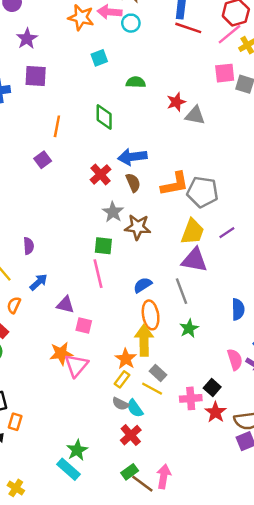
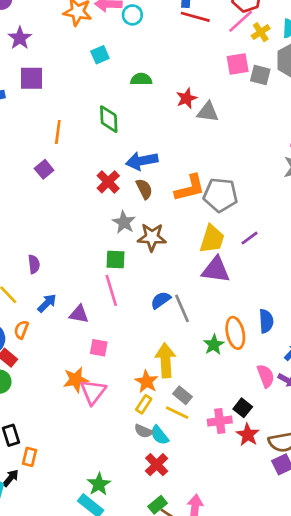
gray line: (181, 291) -> (182, 308), moved
purple triangle: (65, 305) -> (79, 314), moved
orange ellipse: (151, 315) -> (235, 333), moved

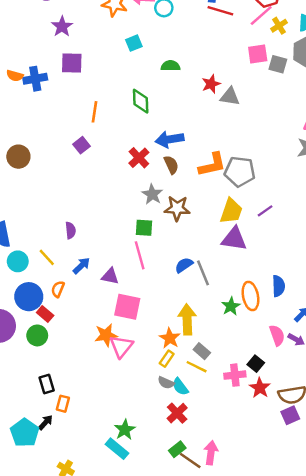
pink square: (99, 348) -> (127, 307), size x1.6

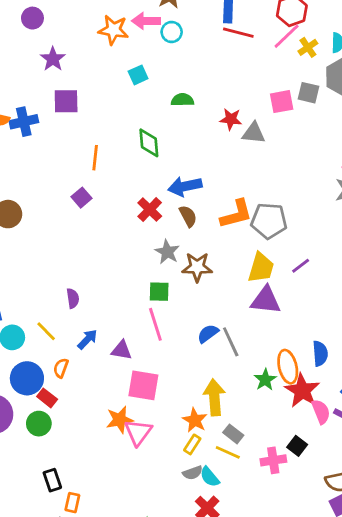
pink square: (258, 54) -> (282, 102), moved
red star: (211, 84) -> (231, 119), turned 30
gray semicircle: (166, 383) -> (193, 473), turned -42
red star: (260, 388) -> (302, 391), moved, size x1.4

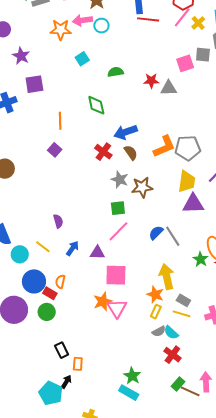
pink line: (155, 324) -> (118, 231), turned 70
orange semicircle: (61, 368) -> (60, 282), moved

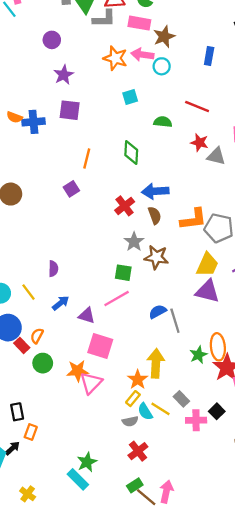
red line: (148, 19) -> (197, 106), moved
gray rectangle: (183, 300) -> (181, 399), moved
green circle: (47, 312) -> (43, 363), moved
cyan semicircle: (171, 333) -> (145, 412), moved

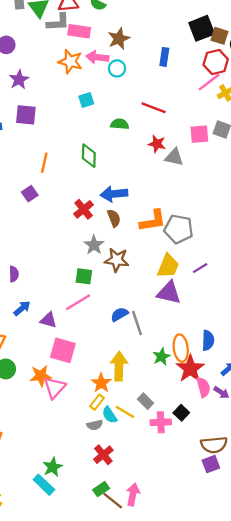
pink rectangle: (139, 23) -> (79, 31), moved

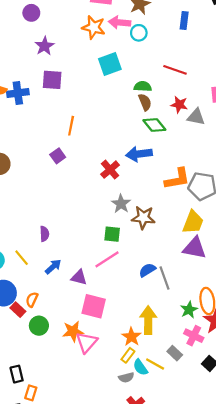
cyan square: (86, 100) -> (110, 64), size x1.5
green diamond: (89, 156) -> (154, 125), moved, turned -40
brown semicircle: (114, 218) -> (145, 102), moved
pink cross: (161, 422) -> (194, 336), moved, turned 30

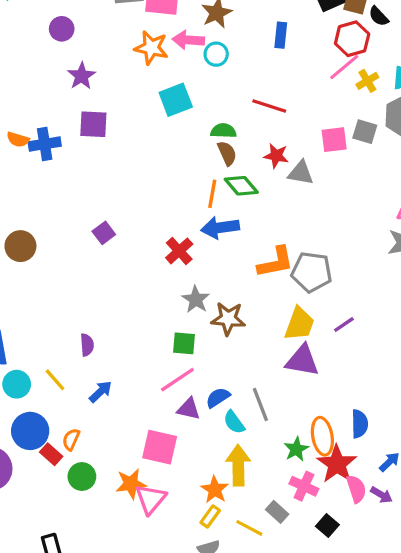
orange line: (71, 126) -> (212, 194), moved
blue semicircle: (147, 270) -> (218, 398), moved
purple triangle: (79, 277) -> (189, 409), moved
cyan semicircle: (140, 367) -> (234, 422), moved

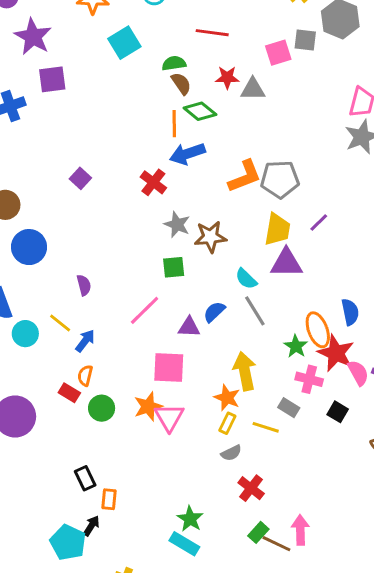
purple star: (82, 76) -> (33, 37), size x1.4
pink line: (177, 380) -> (145, 310), moved
blue arrow: (101, 392) -> (85, 341), moved
cyan semicircle: (234, 422) -> (246, 279), moved
blue circle: (30, 431) -> (29, 247), moved

